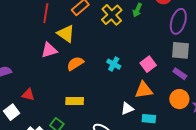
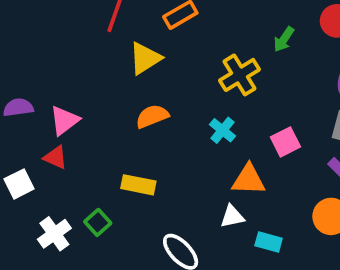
yellow cross: (112, 15) -> (240, 75), moved
yellow triangle: (66, 34) -> (145, 58), turned 42
pink triangle: (49, 50) -> (64, 120), moved, turned -30
orange triangle: (144, 90) -> (249, 180), moved

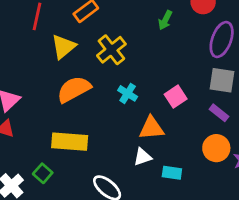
yellow cross: (240, 75) -> (111, 50), moved
orange semicircle: (152, 116) -> (74, 89), size x1.4
yellow rectangle: (138, 185) -> (70, 142), size x1.4

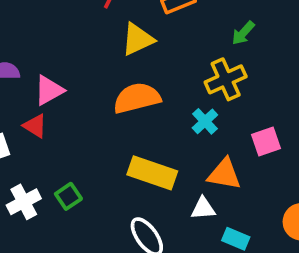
green arrow: (165, 20) -> (243, 33), moved
yellow cross: (111, 50) -> (226, 79), moved
yellow rectangle: (70, 142) -> (152, 173), moved

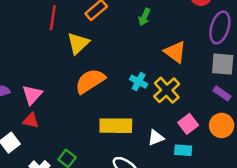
yellow cross: (226, 79) -> (167, 90), moved
pink square: (266, 141) -> (188, 124), moved
orange triangle: (224, 174) -> (175, 52), moved, turned 45

